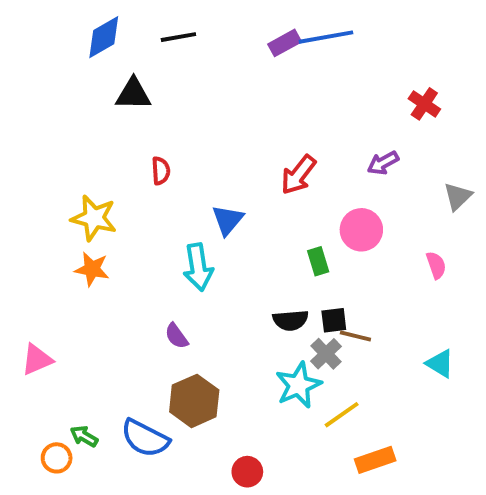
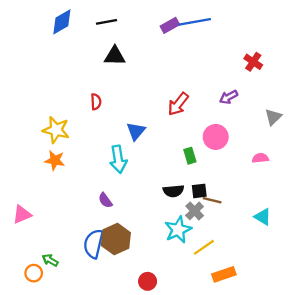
black triangle: (133, 94) -> (115, 56), moved
pink semicircle: (436, 265) -> (260, 158), turned -77
blue semicircle: (145, 438) -> (94, 244), moved, turned 76

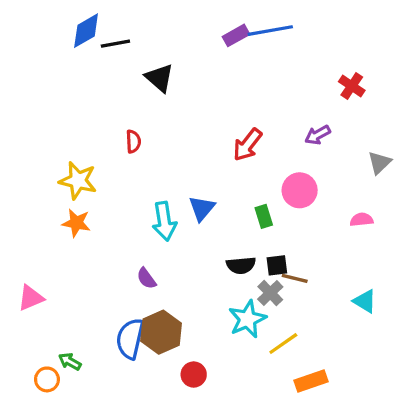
black line: (106, 22) -> (115, 44), moved
black triangle: (115, 56) -> (159, 78), turned 40
blue triangle: (136, 131) -> (202, 208), moved
red circle: (148, 281) -> (194, 375), moved

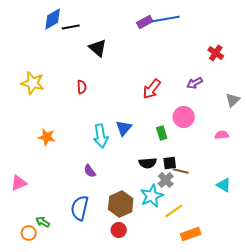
yellow star: (78, 181) -> (33, 83), moved
brown hexagon: (161, 332) -> (121, 204), moved

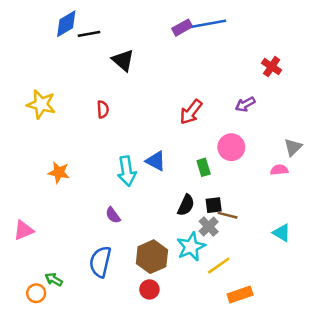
gray triangle: (233, 100) -> (293, 147), moved
blue triangle: (124, 128) -> (156, 161), turned -42
black semicircle: (148, 163) -> (186, 205), turned -60

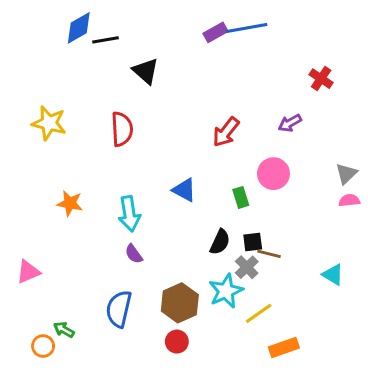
red semicircle: (103, 109) -> (122, 129), size x1.6
pink semicircle: (279, 170) -> (349, 200), moved
cyan arrow: (127, 171) -> (129, 214), moved

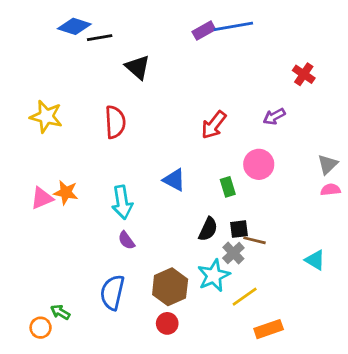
blue diamond: (79, 28) -> (74, 26), turned 48
pink triangle: (28, 272) -> (42, 198), moved

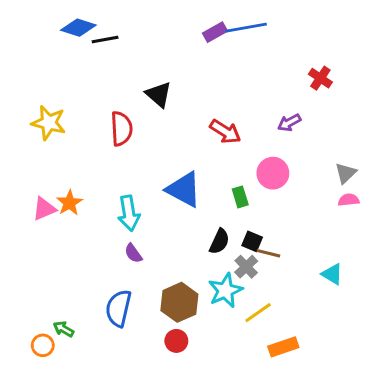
black triangle: (138, 67) -> (159, 94), moved
red arrow: (214, 125) -> (225, 132), turned -96
blue triangle: (174, 180) -> (184, 189), size x1.5
orange star: (66, 192) -> (69, 203), turned 30
black square: (239, 229) -> (252, 241), turned 30

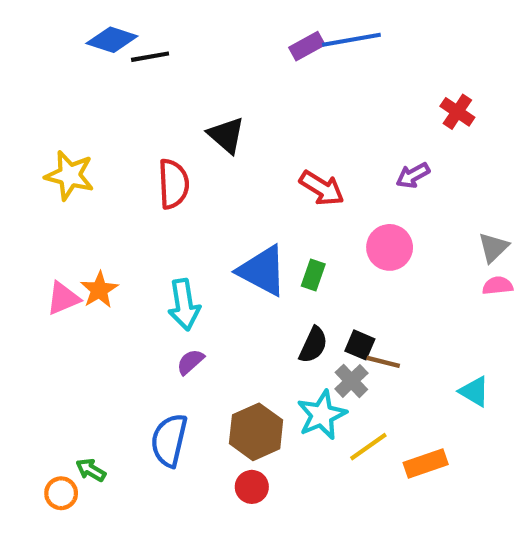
green rectangle: (240, 197) -> (313, 275), moved, turned 36
purple semicircle: (133, 253) -> (190, 362), turned 84
orange rectangle: (283, 347) -> (426, 464), moved

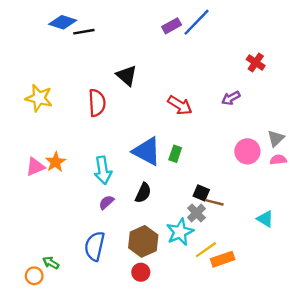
blue line: (351, 40) -> (196, 22), turned -36
pink circle: (390, 247) -> (247, 151), moved
black semicircle: (313, 345) -> (143, 193), moved
orange rectangle: (426, 464) -> (223, 259), moved

